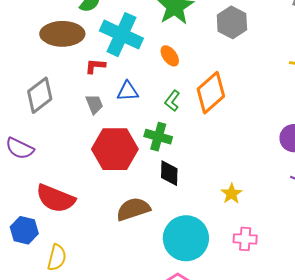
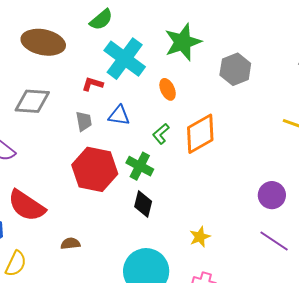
brown ellipse: (62, 34) -> (43, 42), moved
gray diamond: (40, 95) -> (32, 101), turned 30
brown semicircle: (133, 209) -> (70, 244), moved, size x0.6

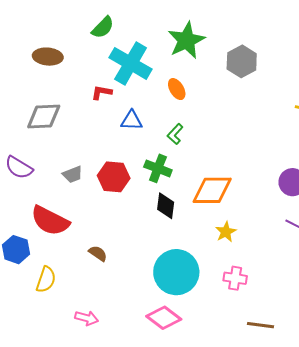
brown ellipse: (43, 42) -> (48, 57), size x0.7
gray trapezoid: (84, 121) -> (73, 174), moved, turned 85
orange diamond: (200, 134) -> (212, 190), moved, turned 36
red hexagon: (95, 169) -> (114, 177), size x0.7
brown semicircle: (70, 244) -> (98, 253), turned 48

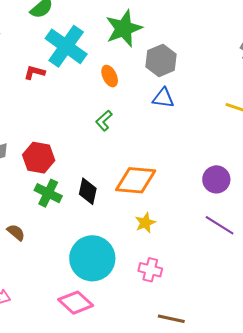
gray hexagon: (242, 61) -> (161, 60), moved
blue triangle: (132, 120) -> (163, 98), moved
green cross: (158, 168) -> (48, 193), moved

